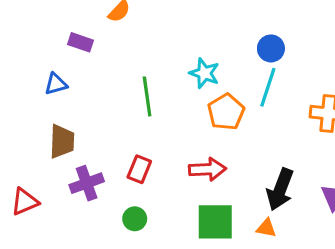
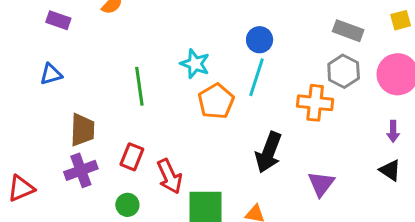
purple rectangle: (81, 42) -> (58, 20), moved
brown trapezoid: (62, 141) -> (82, 130), moved
red arrow: (207, 169) -> (169, 176), moved, turned 68
black arrow: (280, 189) -> (269, 152), moved

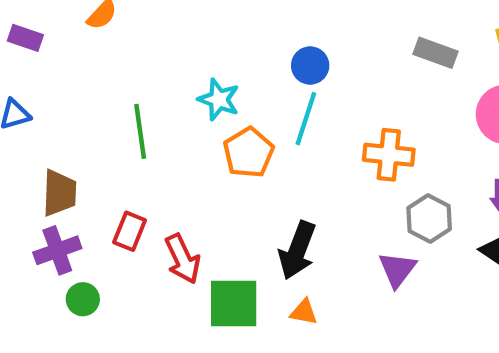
gray hexagon: (344, 71) -> (429, 218), moved
black arrow: (269, 152) -> (297, 250), moved
green circle: (127, 205) -> (83, 299), moved

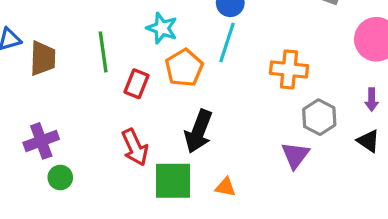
brown trapezoid: (59, 193) -> (43, 58), moved
red rectangle: (130, 231) -> (137, 84), moved
black arrow: (297, 250) -> (198, 131), moved

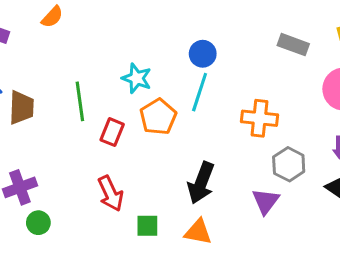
black arrow: (198, 131) -> (201, 183), moved
green square: (173, 181) -> (147, 226), size x0.6
orange triangle: (225, 187) -> (198, 232), size x1.4

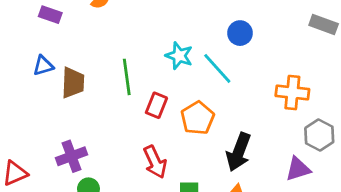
cyan line: (200, 92) -> (217, 68), moved, turned -60
orange pentagon: (158, 117) -> (198, 118), moved
purple triangle: (266, 201) -> (298, 169), turned 36

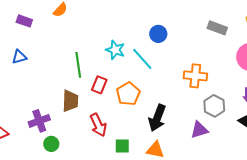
brown trapezoid: (73, 83) -> (70, 101), moved

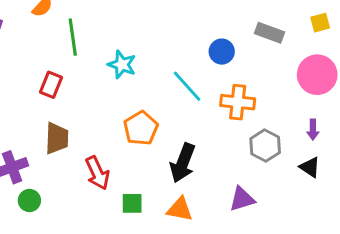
blue circle: (158, 34) -> (222, 52), moved
cyan line: (142, 59) -> (187, 86), moved
green line: (78, 65) -> (73, 37), moved
red rectangle: (99, 85) -> (51, 85), moved
purple triangle: (199, 130) -> (242, 199), moved

